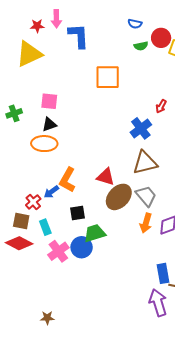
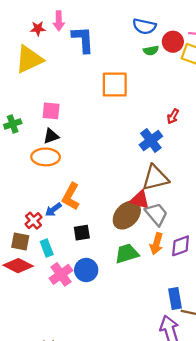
blue semicircle: (135, 24) -> (144, 26), size x1.5
red triangle: (106, 177) -> (140, 200), moved
green trapezoid: (95, 233) -> (127, 254), moved

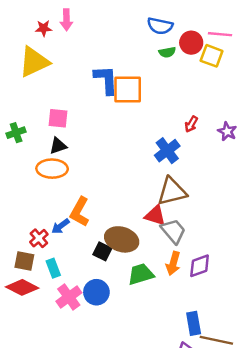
blue L-shape: (83, 40) -> (106, 80), moved
brown ellipse: (127, 215) -> (122, 239), moved, turned 64
black square: (82, 233) -> (102, 251), moved, turned 35

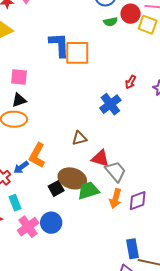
brown triangle: (172, 191) -> (79, 138), moved, size x0.6
black square: (102, 251) -> (56, 188), turned 35
green trapezoid: (141, 274) -> (88, 190), moved

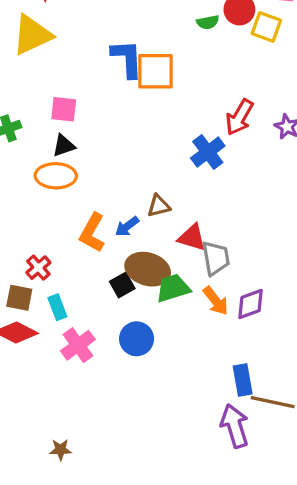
red arrow: (131, 82) -> (239, 117), size x1.6
blue arrow: (21, 167) -> (127, 226), moved
gray trapezoid: (115, 171) -> (216, 258), turned 30
orange arrow: (115, 199) -> (216, 301), turned -54
blue circle: (51, 223) -> (137, 339), moved

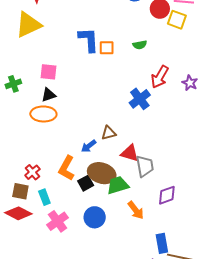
green semicircle: (208, 22) -> (140, 45), moved
orange square: (156, 71) -> (107, 48), size x0.6
orange L-shape: (92, 233) -> (67, 168), moved
orange arrow: (216, 301) -> (136, 210), moved

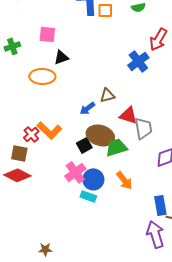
black triangle: (48, 95) -> (61, 57), moved
orange L-shape: (67, 168) -> (49, 130), moved, turned -75
cyan rectangle: (44, 197) -> (88, 196), moved, turned -49
orange arrow: (136, 210) -> (124, 180), moved
pink cross: (58, 221) -> (75, 172), moved

